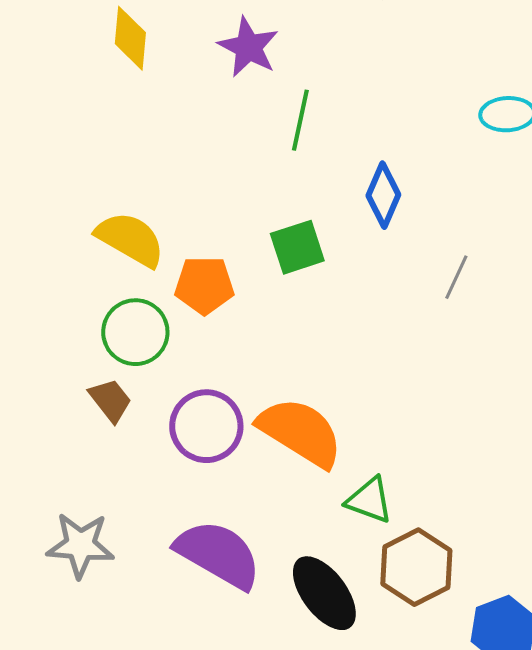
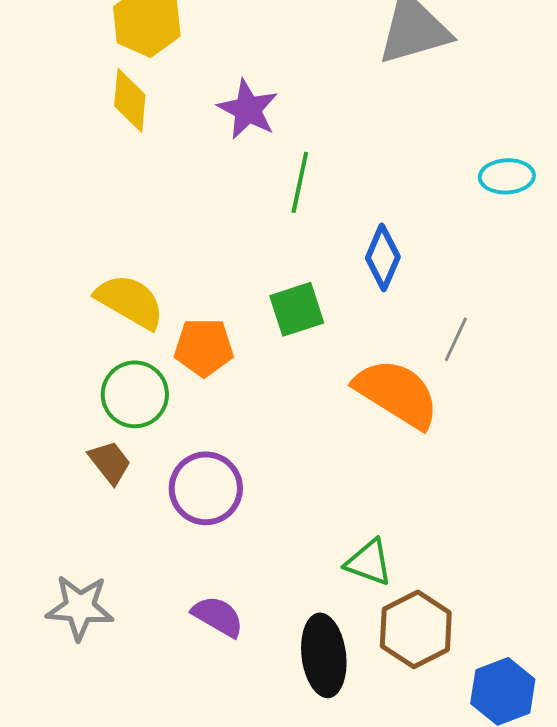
orange semicircle: (300, 432) -> (397, 393), moved
purple semicircle: (218, 554) -> (218, 616), size x0.6
black ellipse: (324, 593) -> (324, 655), turned 30

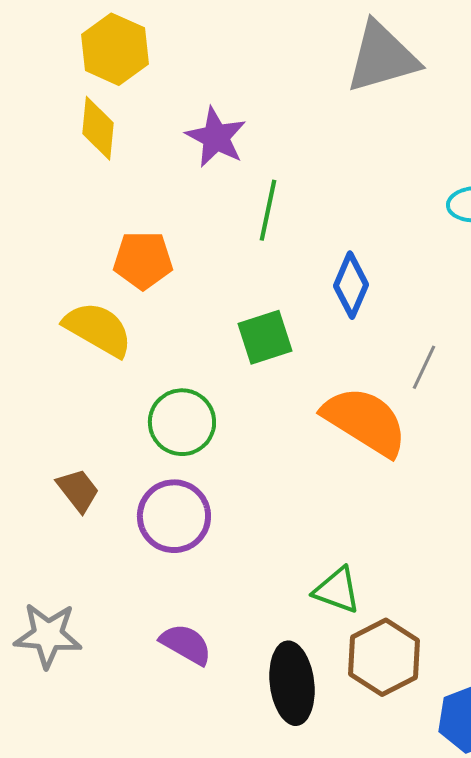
orange pentagon: (204, 347) -> (143, 260), moved
green circle: (135, 394) -> (182, 422), moved

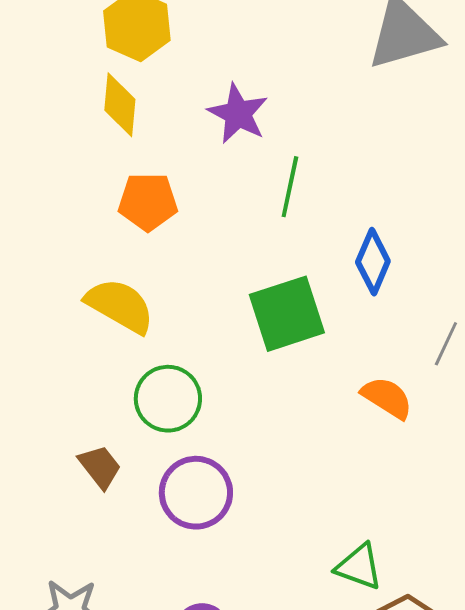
orange pentagon: (143, 260) -> (148, 202), moved
green square: (265, 337) -> (287, 314), size x1.4
orange semicircle: (365, 421) -> (387, 398), size x0.6
green circle: (182, 422) -> (168, 399), moved

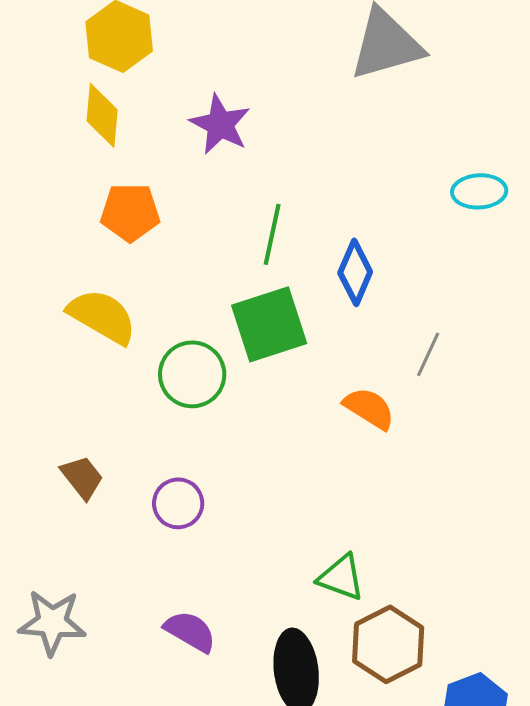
green line: (290, 187) -> (272, 234), moved
green circle: (168, 399) -> (192, 374), moved
purple circle: (196, 493) -> (178, 503), size x0.7

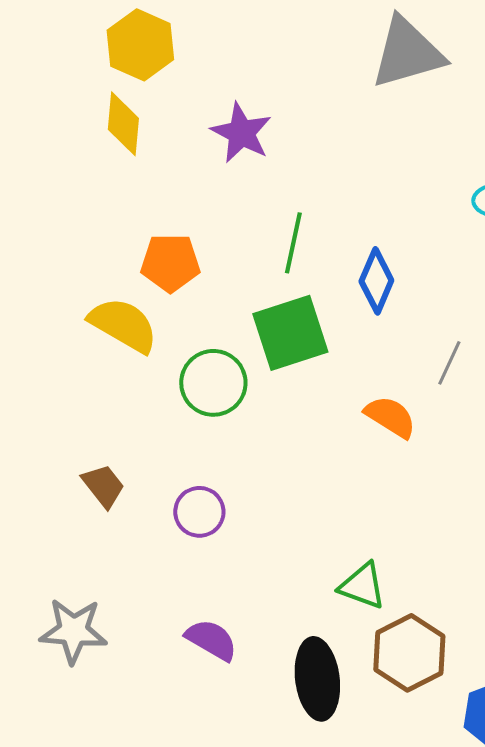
orange pentagon: (130, 212) -> (170, 263), moved

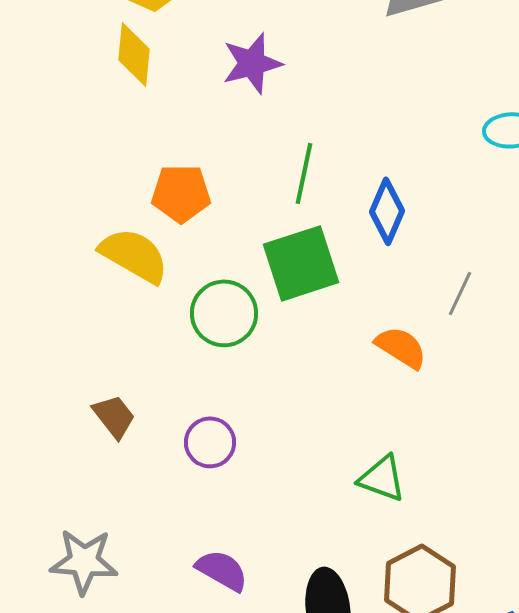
purple star: (241, 133) -> (252, 63), turned 30
green triangle: (362, 586) -> (382, 478), moved

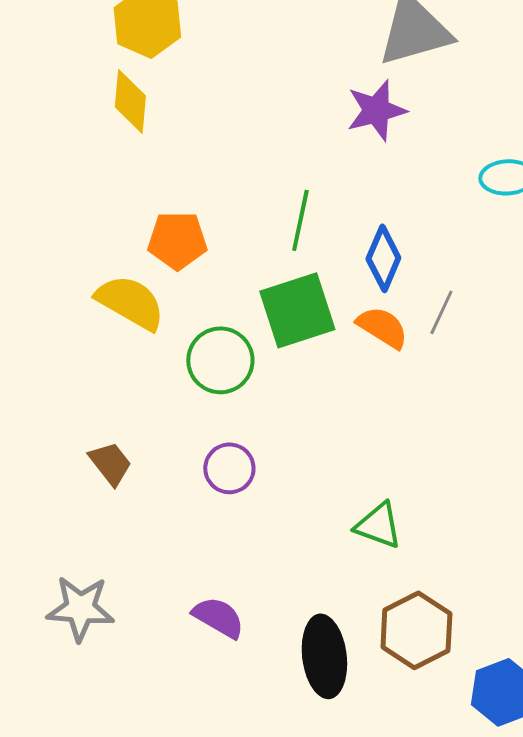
purple star: (252, 63) -> (376, 110), moved
gray line: (460, 293) -> (441, 312), moved
orange semicircle: (401, 347) -> (382, 327), moved
purple circle: (210, 442) -> (229, 468), moved

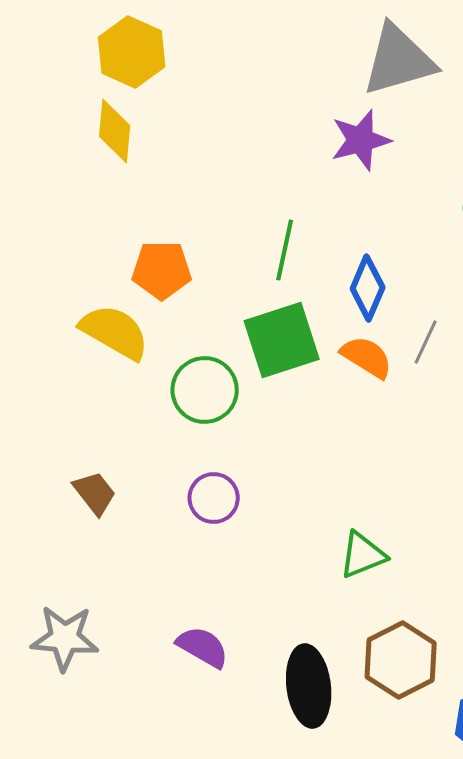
green triangle: (378, 525) -> (363, 555), turned -42

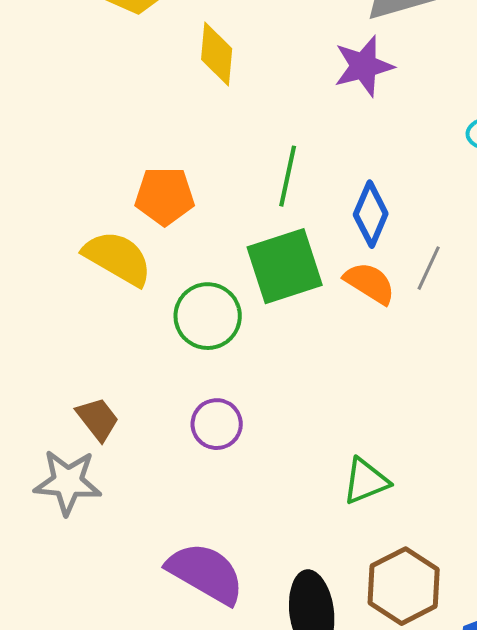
yellow diamond: (115, 131) -> (217, 54), moved
gray star: (65, 638) -> (68, 482), moved
purple semicircle: (203, 647) -> (206, 573), size x1.5

